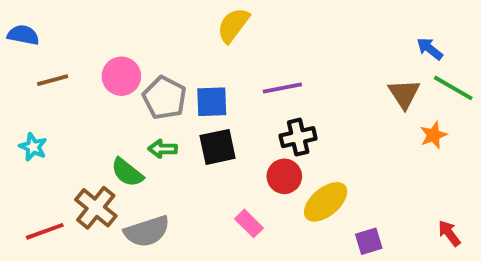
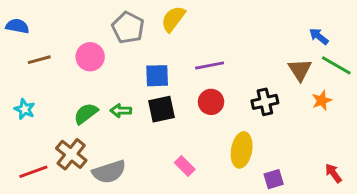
gray pentagon: (165, 98) -> (128, 28), moved
black cross: (298, 137) -> (265, 102), moved
green semicircle: (127, 172) -> (86, 114), moved, turned 105
red circle: (284, 176) -> (211, 102), moved
yellow ellipse: (326, 202) -> (242, 150), turned -40

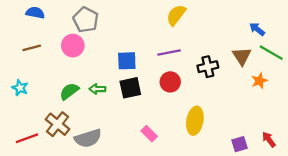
yellow semicircle: (173, 19) -> (176, 15), moved
blue semicircle: (17, 26) -> (35, 13), moved
gray pentagon: (128, 28) -> (86, 20), moved
black cross: (265, 102) -> (208, 67), moved
purple square: (274, 179) -> (239, 144), moved

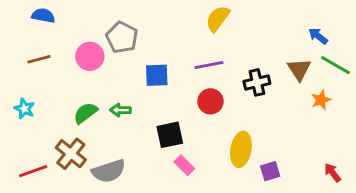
gray pentagon: (86, 20) -> (122, 37), moved
black square: (130, 88) -> (170, 135), moved
purple square: (239, 144) -> (270, 171), moved

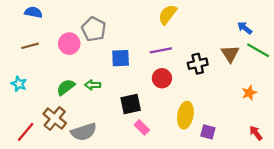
orange star: (321, 100) -> (249, 93), moved
red line: (33, 171) -> (26, 132), turned -30
purple square: (270, 171) -> (208, 132), turned 32

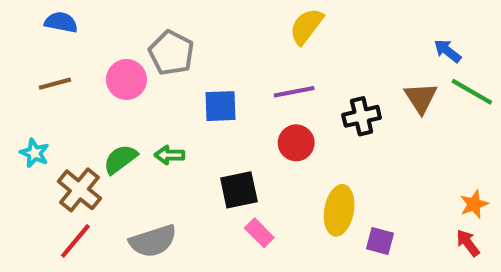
orange star: (249, 93) -> (474, 204), moved
brown cross: (55, 118) -> (79, 190), moved
red line: (26, 132) -> (75, 241), moved

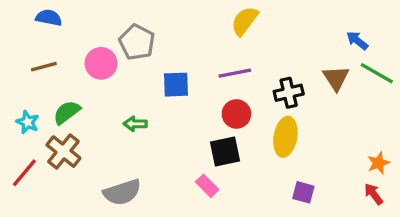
green semicircle: (120, 159) -> (67, 112), moved
black square: (239, 190) -> (225, 152), moved
yellow ellipse: (339, 210) -> (285, 137), moved
red line: (75, 241) -> (24, 173), moved

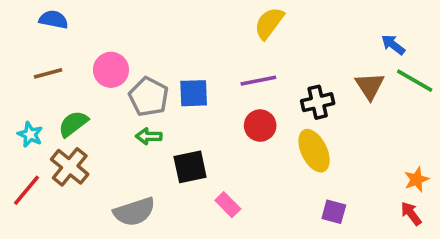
gray pentagon: (137, 42) -> (149, 97), moved
yellow ellipse: (285, 137) -> (314, 151), turned -36
black square: (225, 152) -> (190, 167), moved

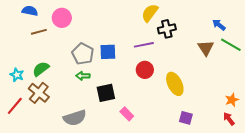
pink circle: (111, 70) -> (62, 18), moved
brown line: (48, 73) -> (39, 32), moved
black cross: (318, 102) -> (167, 29), moved

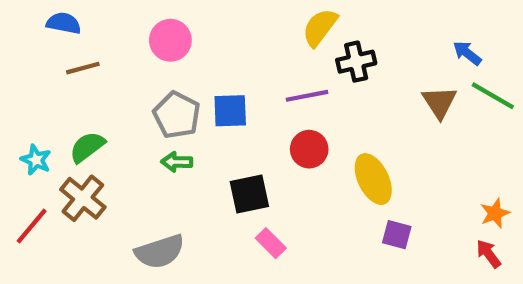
pink circle: (62, 18) -> (170, 40), moved
black square: (106, 93) -> (249, 194), moved
purple square: (186, 118) -> (397, 235), moved

